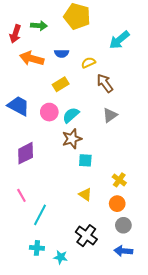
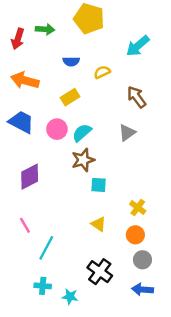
orange arrow: (32, 59) -> (25, 80), moved
brown arrow: (105, 83) -> (137, 97), moved

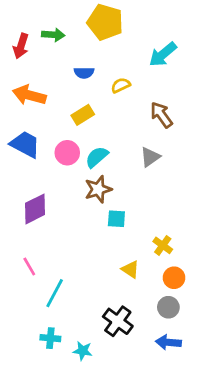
yellow triangle: (99, 224) -> (130, 269), moved
orange circle: (135, 235) -> (174, 278), moved

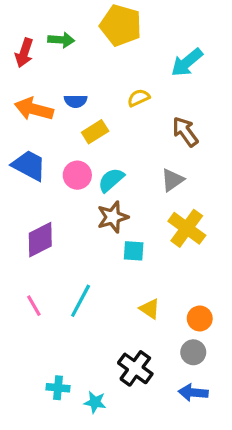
blue semicircle: (84, 73) -> (76, 101), moved
yellow cross: (163, 245) -> (187, 228), moved, size x1.6
cyan line: (55, 293) -> (81, 301), moved

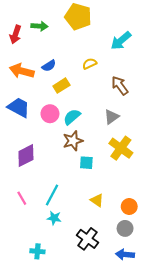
blue semicircle: (76, 101) -> (49, 66), turned -32
cyan star: (95, 402) -> (54, 218), moved

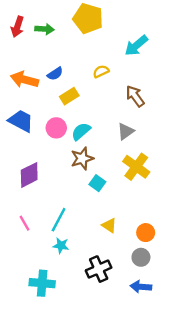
red arrow: (16, 34) -> (17, 27), moved
cyan square: (86, 163) -> (97, 183), turned 32
black cross: (87, 239) -> (99, 269), turned 30
cyan cross: (37, 251) -> (42, 283), size x1.5

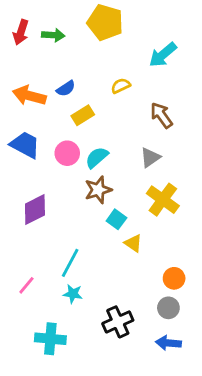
pink line: (24, 223) -> (26, 285), moved, turned 70
yellow triangle: (109, 226) -> (133, 243), moved

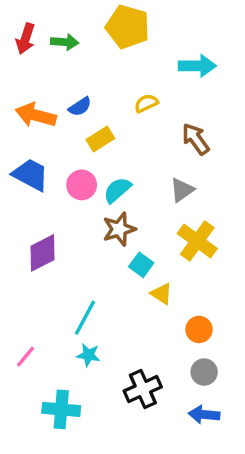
cyan arrow: (163, 55) -> (197, 66), turned -140
orange circle: (174, 278) -> (199, 329), moved
pink line: (26, 285) -> (25, 357), moved

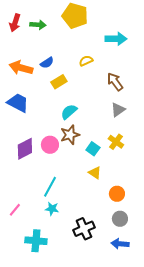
pink circle: (82, 185) -> (50, 145), moved
gray triangle: (182, 190) -> (118, 110), moved
yellow cross: (197, 241) -> (116, 142), size x0.7
cyan square: (141, 265) -> (93, 149), moved

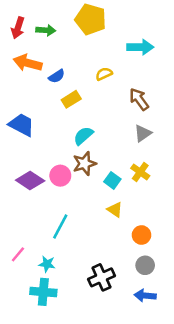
orange arrow: (21, 68) -> (28, 63), moved
purple diamond: (25, 149) -> (30, 180), turned 60
cyan star: (52, 209) -> (47, 264), moved

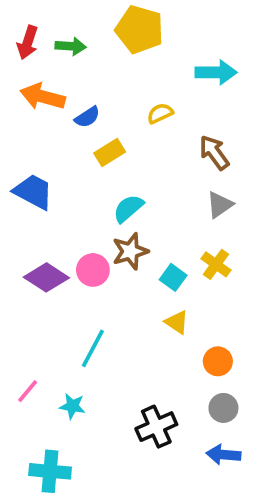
cyan cross: (43, 292) -> (50, 471), moved

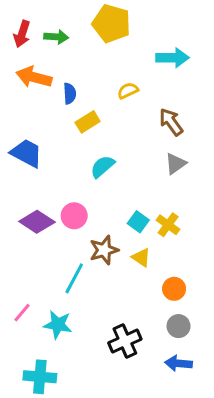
blue semicircle: (87, 117) -> (70, 94), turned -60
brown star: (130, 251) -> (104, 250), moved
yellow cross: (216, 264) -> (168, 225), moved
cyan star: (72, 406) -> (58, 325), size x1.4

